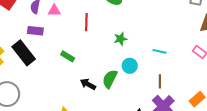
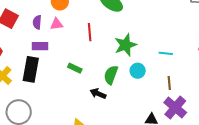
green star: (120, 39) -> (125, 45), size x1.6
black rectangle: (24, 53) -> (31, 69), turned 55
green semicircle: (110, 79) -> (111, 75), moved

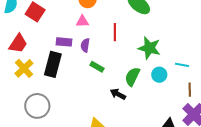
purple semicircle: (37, 22) -> (85, 45), moved
green star: (125, 45) -> (149, 48), turned 30
cyan line: (166, 53) -> (182, 65), moved

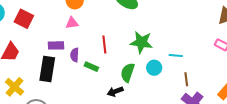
red line: (115, 32) -> (104, 45), moved
purple semicircle: (85, 45) -> (75, 55), moved
yellow cross: (24, 68) -> (14, 87), moved
black arrow: (118, 94) -> (115, 92), turned -42

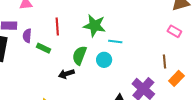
cyan line: (176, 56) -> (115, 42), moved
cyan circle: (154, 68) -> (104, 60), moved
brown line: (186, 79) -> (165, 62), moved

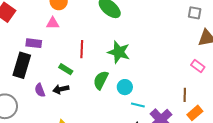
purple semicircle: (27, 36) -> (40, 90), moved, turned -32
cyan line: (115, 42) -> (138, 105), moved
black arrow: (66, 74) -> (61, 89), moved

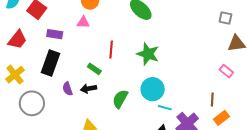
purple rectangle: (34, 43) -> (55, 34), moved
green semicircle: (101, 80) -> (120, 99), moved
cyan circle: (125, 87) -> (153, 89), size x1.5

